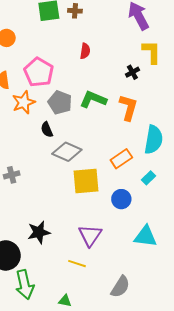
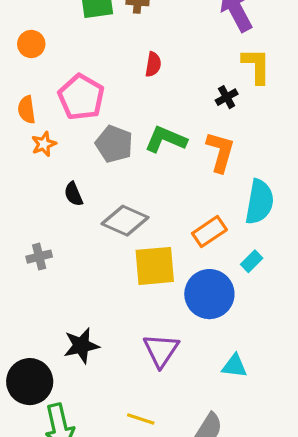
orange star: (24, 102) -> (44, 144), moved, size x0.7
black semicircle: (47, 130) -> (73, 194), moved
blue circle: (121, 199) -> (209, 294), size x1.6
cyan triangle: (145, 236) -> (234, 366), moved, size x0.7
yellow line: (77, 264) -> (141, 419), moved

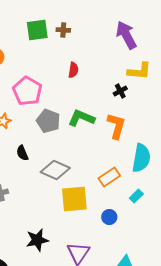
yellow L-shape: (256, 66) -> (139, 71), turned 95
blue circle: (209, 294) -> (109, 217), size x0.5
black star: (81, 346) -> (37, 240), moved

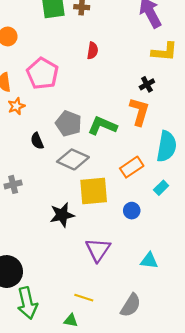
black cross: (120, 91) -> (147, 84), moved
green L-shape: (81, 118) -> (102, 126), moved
gray pentagon: (48, 121) -> (69, 124), moved
black star: (37, 240) -> (62, 215), moved

